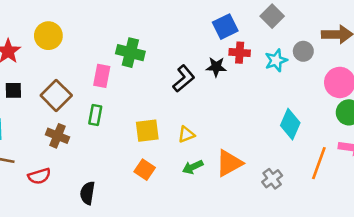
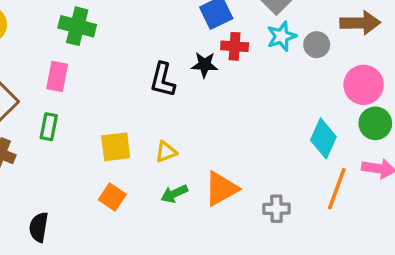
green cross: (130, 53) -> (77, 26), moved
cyan star: (276, 60) -> (281, 36), moved
black L-shape: (184, 79) -> (163, 80), turned 144
cyan diamond: (290, 124) -> (323, 138), moved
gray cross: (272, 179) -> (276, 209), turned 36

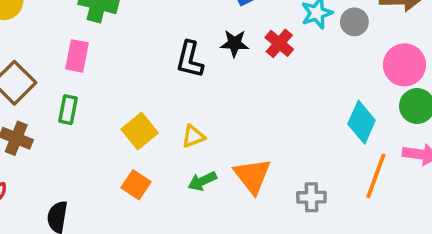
red cross: (235, 46) -> (279, 43), moved, turned 36
yellow square: (116, 147) -> (140, 131), turned -32
orange triangle: (221, 189) -> (252, 176), turned -39

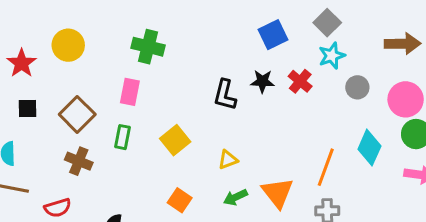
gray circle: (354, 22) -> (357, 87), moved
yellow square: (140, 131) -> (175, 140), moved
orange line: (376, 176) -> (326, 167), moved

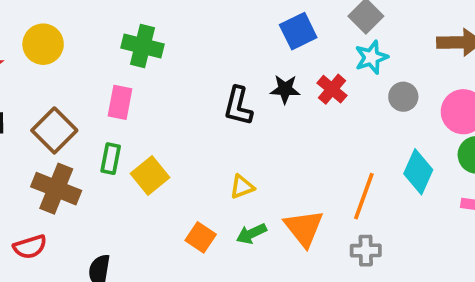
yellow square: (175, 140) -> (150, 176), moved
brown cross: (79, 161) -> (56, 189), size x1.4
orange square: (180, 200) -> (201, 237), moved

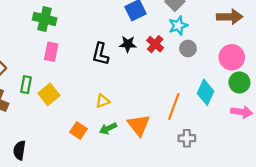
gray circle: (403, 97) -> (188, 49), moved
pink rectangle: (120, 102) -> (51, 52), moved
gray cross: (366, 251) -> (187, 138), moved

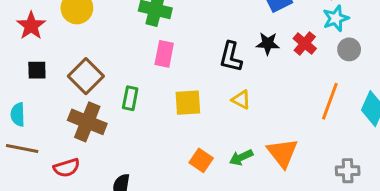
yellow square: (49, 94) -> (188, 103), moved, turned 35
yellow triangle: (103, 101) -> (241, 100), moved, turned 48
orange line: (174, 107) -> (330, 101), moved

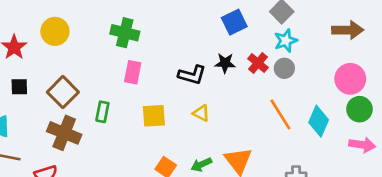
gray circle: (349, 49) -> (284, 68), moved
black L-shape: (231, 57) -> (192, 75), turned -88
orange line: (330, 101) -> (280, 114), turned -52

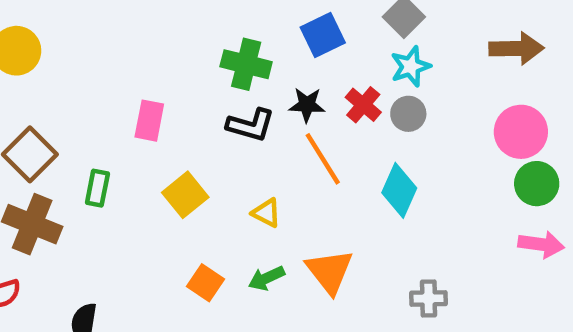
green cross: (125, 33) -> (246, 64), moved
yellow triangle: (201, 113) -> (266, 213), moved
orange line: (280, 114) -> (323, 159), moved
yellow square: (154, 116) -> (185, 195), turned -35
cyan diamond: (319, 121) -> (399, 190), moved

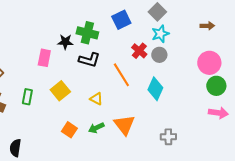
brown arrow: (516, 48) -> (207, 26), size x0.6
black star: (307, 105) -> (65, 42), moved
green rectangle: (97, 188) -> (27, 97), moved

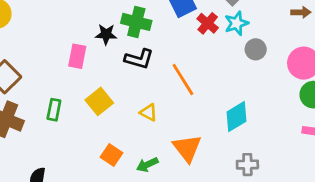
red cross: (139, 51) -> (208, 23), moved
gray circle: (159, 55) -> (256, 49), moved
cyan diamond: (155, 89) -> (236, 117), moved, turned 35
green arrow: (96, 128) -> (147, 165), moved

